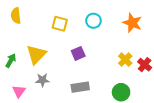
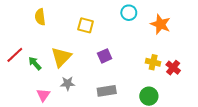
cyan circle: (93, 21) -> (129, 13), moved
yellow cross: (125, 60) -> (153, 62), turned -32
green arrow: (11, 61) -> (35, 63), turned -72

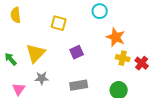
orange star: (160, 24) -> (116, 37), moved

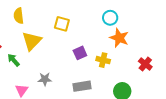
cyan circle: (100, 11) -> (110, 18), moved
yellow triangle: (36, 53) -> (32, 41), moved
yellow cross: (123, 58) -> (103, 60), moved

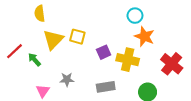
yellow square: (62, 24) -> (77, 37), moved
yellow cross: (103, 60) -> (128, 60), size x1.5
red cross: (145, 64) -> (172, 64), size x1.5

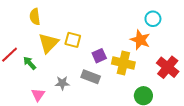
cyan circle: (135, 16) -> (153, 19), moved
gray rectangle: (106, 87) -> (91, 77), moved, turned 30

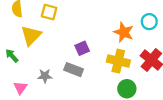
cyan circle: (153, 19) -> (149, 22), moved
yellow square: (73, 40) -> (49, 12), moved
yellow cross: (123, 63) -> (118, 61), moved

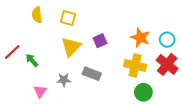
cyan circle: (149, 22) -> (167, 40), moved
yellow triangle: (31, 35) -> (71, 47), moved
purple square: (82, 48) -> (100, 41), moved

